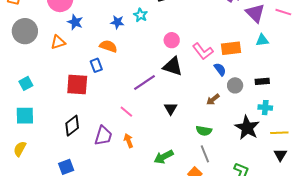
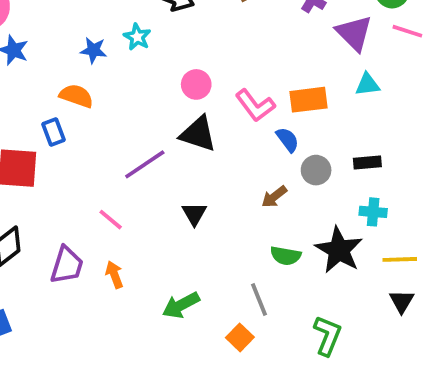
green semicircle: (204, 131) -> (286, 256), moved

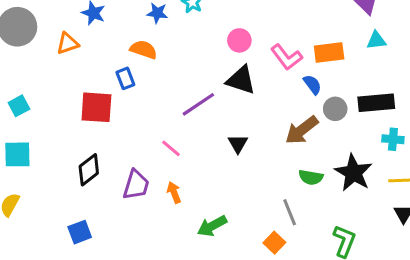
black rectangle: (367, 162) -> (376, 103), size x1.6
brown arrow: (274, 197) -> (302, 130), size x1.6
cyan cross: (373, 212) -> (393, 139), moved
green arrow: (181, 305) -> (212, 226), moved

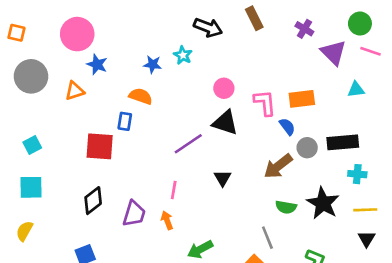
cyan triangle: (376, 40) -> (356, 90), moved
pink L-shape: (287, 57) -> (265, 103), turned -148
blue rectangle: (125, 78) -> (125, 121), turned 30
pink line: (171, 148) -> (174, 190), moved, turned 60

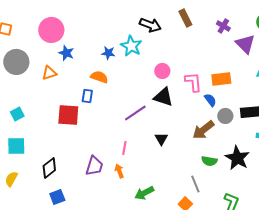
cyan star: (183, 55) -> (131, 46), size x1.5
black diamond: (93, 201) -> (49, 168), moved

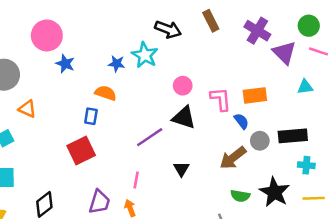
purple cross: (223, 26) -> (257, 31), size x1.5
orange triangle: (49, 73) -> (27, 109), moved, turned 42
red square: (68, 115) -> (81, 151), moved, turned -30

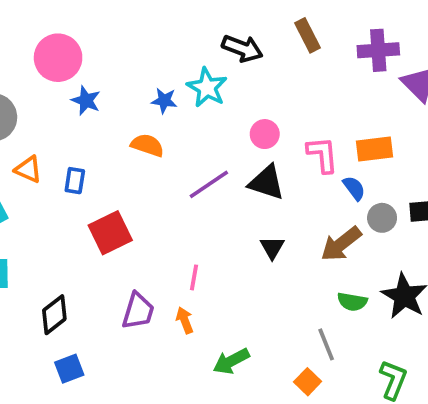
purple cross: (257, 31) -> (378, 50), turned -35
blue rectangle: (91, 116) -> (75, 181), moved
purple line: (150, 137) -> (209, 184), moved
black triangle: (181, 169) -> (272, 248), moved

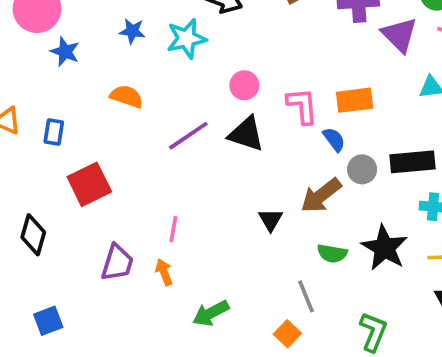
cyan star: (207, 88) -> (186, 39), turned 30
blue star: (164, 101) -> (132, 31), moved
black triangle: (272, 248) -> (271, 220), moved
black diamond: (54, 315) -> (33, 235), moved, turned -36

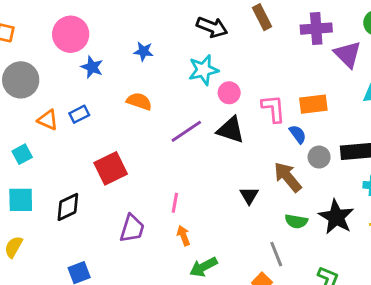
cyan star: (186, 39) -> (203, 70), moved
blue rectangle: (54, 132) -> (79, 114), moved, turned 54
brown arrow: (321, 196) -> (288, 177), turned 88
black diamond: (33, 235) -> (68, 207), turned 48
orange arrow: (164, 272) -> (183, 236), moved

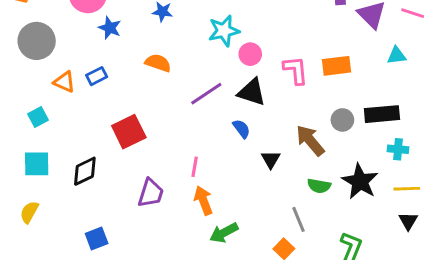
blue semicircle: (298, 134) -> (241, 129), moved
orange arrow: (183, 236) -> (203, 200), size x1.4

